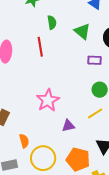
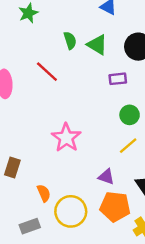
green semicircle: (52, 22) -> (70, 40), moved
red line: (40, 47) -> (47, 72), turned -30
purple triangle: (68, 126) -> (106, 177), moved, turned 40

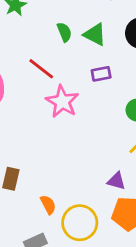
purple rectangle: (118, 79) -> (101, 74), moved
pink star: (66, 138) -> (62, 102), moved

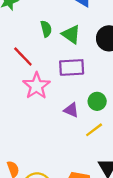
purple rectangle: (101, 74) -> (72, 67), size x1.5
purple triangle: (116, 181) -> (71, 110), moved

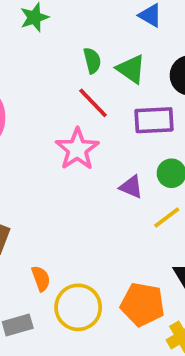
red line: (23, 56) -> (93, 103), moved
purple rectangle: (72, 67) -> (154, 120), moved

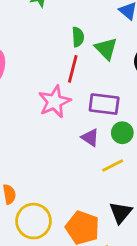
red line: (93, 103) -> (73, 69), turned 48
purple rectangle: (154, 120) -> (104, 104), moved

